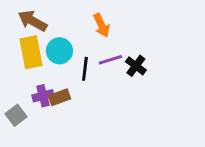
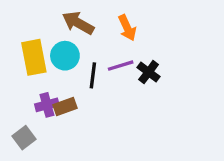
brown arrow: (32, 21) -> (78, 23), moved
orange arrow: (101, 25) -> (127, 28), moved
gray square: (16, 115) -> (24, 138), moved

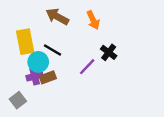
cyan circle: (65, 56) -> (38, 62), moved
purple line: (121, 66) -> (87, 67), moved, turned -30
black line: (93, 75) -> (53, 50), moved, turned -66

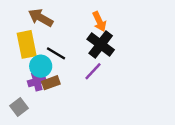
brown arrow: (57, 17) -> (41, 18), moved
black cross: (109, 52) -> (101, 44), moved, size x1.5

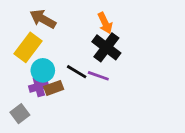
yellow rectangle: (27, 44) -> (28, 47), turned 48
black line: (56, 53) -> (77, 72), moved
purple line: (93, 71) -> (98, 76), turned 66

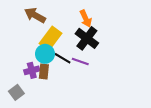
yellow rectangle: (28, 47) -> (50, 38), moved
cyan circle: (43, 70) -> (45, 54), moved
brown rectangle: (54, 88) -> (44, 71), turned -64

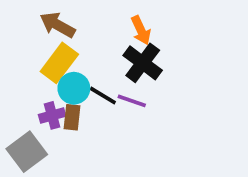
yellow rectangle: (50, 38) -> (59, 63), moved
gray square: (16, 92) -> (27, 152), size x1.5

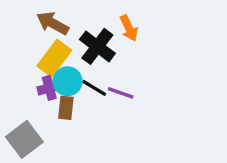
black cross: (143, 63) -> (97, 46), moved
purple cross: (52, 115) -> (49, 88), moved

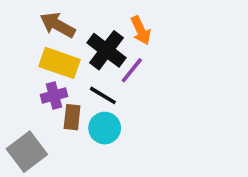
yellow rectangle: (54, 58) -> (59, 63), turned 72
cyan circle: (68, 81) -> (105, 128), moved
purple line: (121, 93) -> (132, 70), moved, turned -70

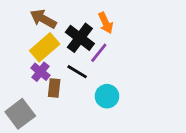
yellow rectangle: (59, 63) -> (45, 47), turned -60
purple cross: (54, 95) -> (40, 72), turned -36
cyan circle: (105, 128) -> (107, 96), moved

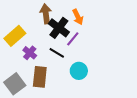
brown arrow: (43, 19) -> (46, 14), moved, turned 54
yellow rectangle: (45, 47) -> (15, 36), moved
brown rectangle: (54, 88) -> (40, 77), moved, size x1.5

